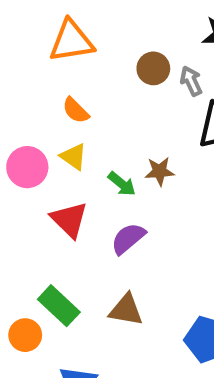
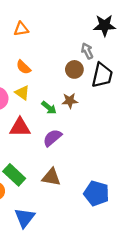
orange triangle: (71, 41) -> (21, 29), size x0.6
brown circle: (153, 68) -> (74, 69), moved
red triangle: (69, 220) -> (20, 127), turned -45

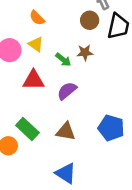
blue pentagon: (96, 193) -> (111, 128), moved
blue triangle: (25, 218) -> (66, 173), moved, turned -35

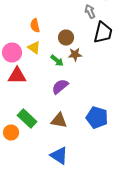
orange semicircle: (37, 18) -> (35, 26), turned 32
brown circle: (90, 20) -> (66, 38), moved
red triangle: (33, 80) -> (17, 76), moved

